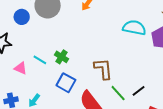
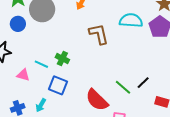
brown L-shape: (103, 69) -> (99, 34), moved
blue square: (66, 83) -> (58, 85), moved

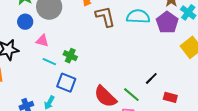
brown L-shape: (99, 34) -> (105, 17), moved
pink triangle: (23, 75) -> (42, 41), moved
green line: (123, 87) -> (131, 95), moved

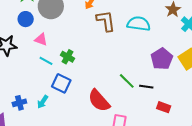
purple pentagon: (167, 22) -> (162, 59), moved
black line: (151, 78) -> (146, 87), turned 48
green line: (131, 95) -> (127, 81), moved

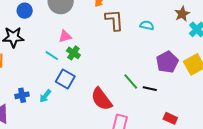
blue circle: (26, 19) -> (25, 11), moved
cyan semicircle: (139, 24) -> (147, 25), size x0.6
pink triangle: (41, 39) -> (65, 36), moved, turned -40
red rectangle: (164, 107) -> (170, 118), moved

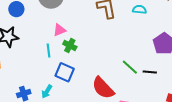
cyan line: (52, 56) -> (49, 51), turned 56

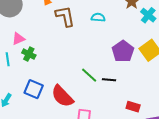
blue square: (65, 72) -> (34, 89), moved

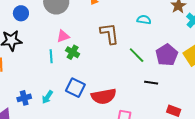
brown L-shape: (65, 16) -> (109, 34), moved
green line: (89, 75) -> (137, 55), moved
red semicircle: (62, 96) -> (104, 96), turned -60

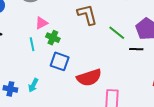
black line: (151, 83) -> (136, 49), moved
blue square: (75, 88) -> (60, 61), moved
blue cross: (24, 98) -> (10, 89), turned 32

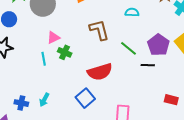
blue square: (60, 61) -> (85, 98), moved, turned 30
red semicircle: (89, 78) -> (100, 72), moved

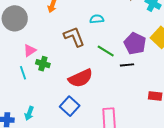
cyan semicircle: (132, 12) -> (97, 19), moved

